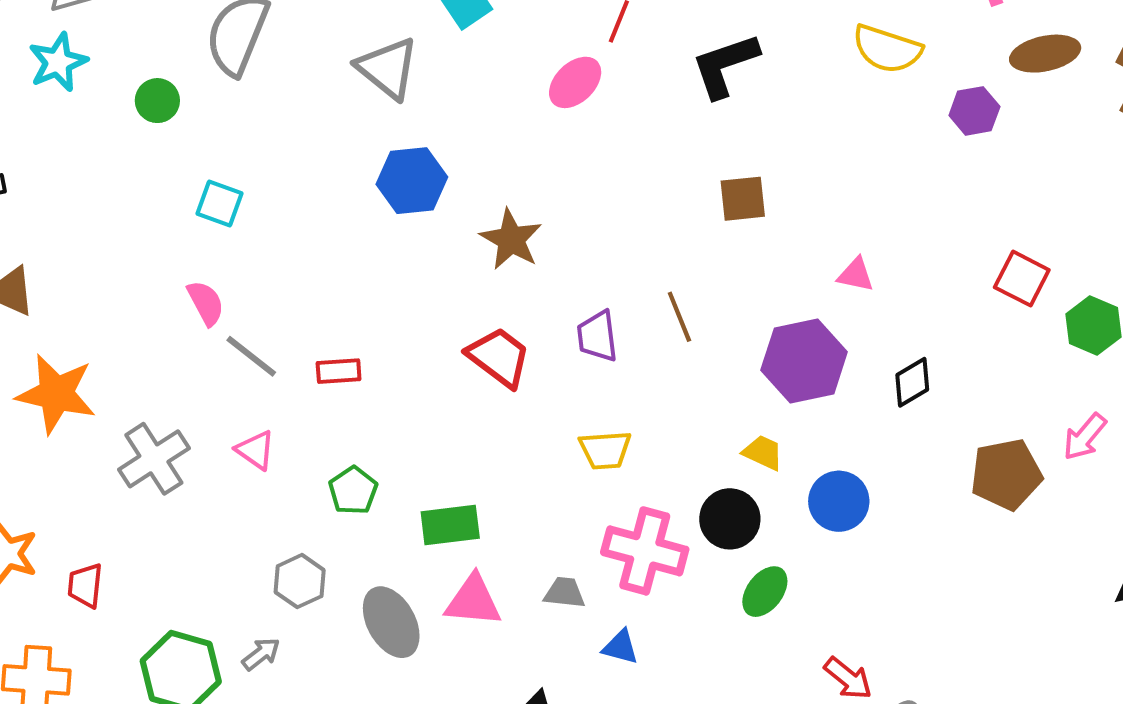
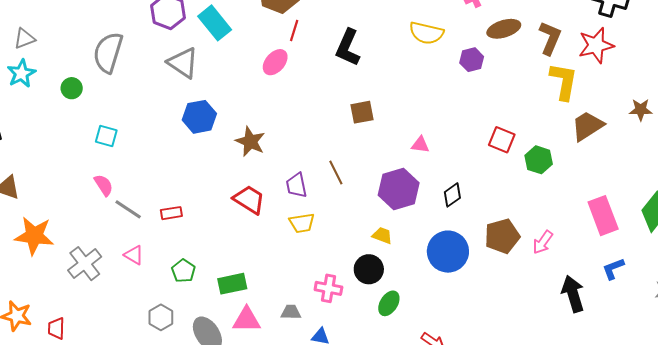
black L-shape: (725, 65) -> (348, 48), turned -42
pink arrow: (1085, 437) -> (543, 242), moved
yellow trapezoid: (605, 450) -> (302, 223), moved
blue circle: (839, 501) -> (448, 252), moved, size x1.4
pink cross: (645, 551) -> (328, 288), size x0.7

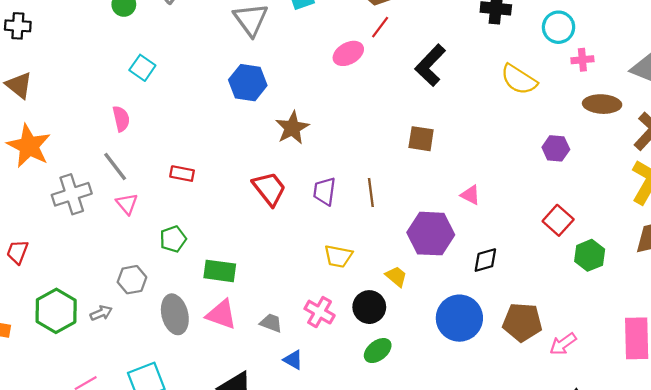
purple hexagon: (472, 60) -> (556, 148), moved
gray line: (128, 209) -> (115, 167), moved
yellow trapezoid: (302, 223) -> (338, 256), moved

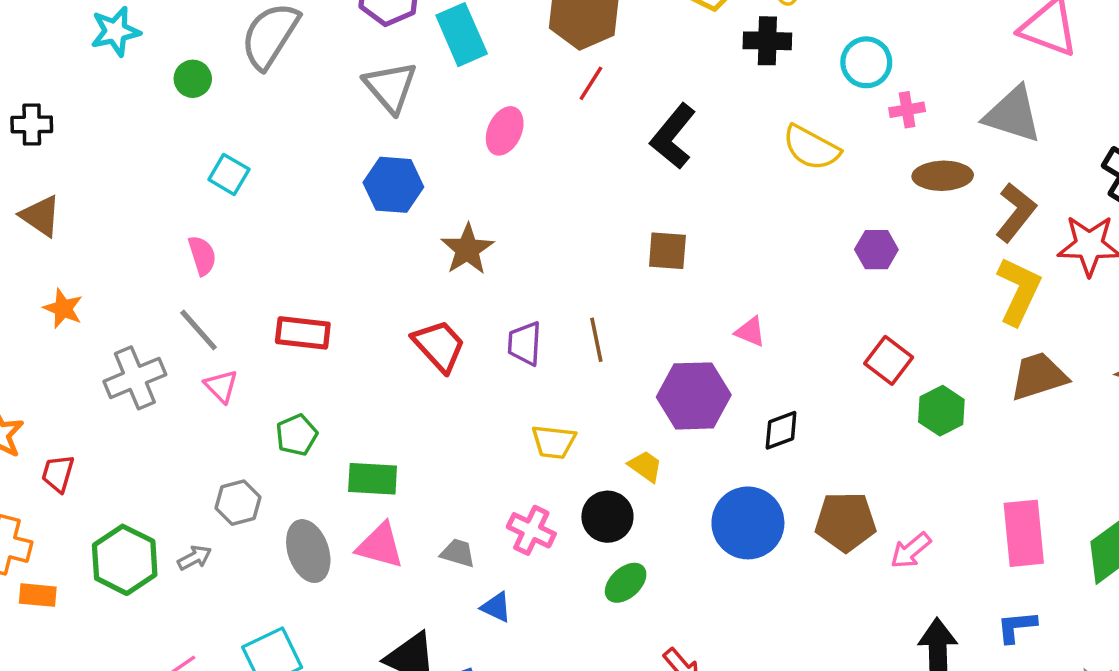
pink ellipse: (348, 53) -> (505, 131), moved, turned -32
orange star: (29, 146) -> (63, 308), size x0.6
red rectangle: (182, 174) -> (303, 333), size x1.4

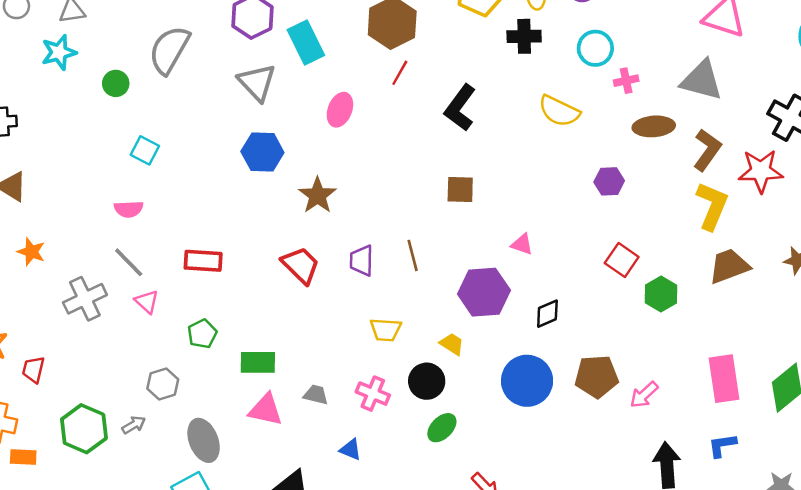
pink semicircle: (202, 255) -> (129, 209), turned 108
gray ellipse: (308, 551) -> (204, 440), moved
gray trapezoid: (458, 553) -> (316, 395), moved

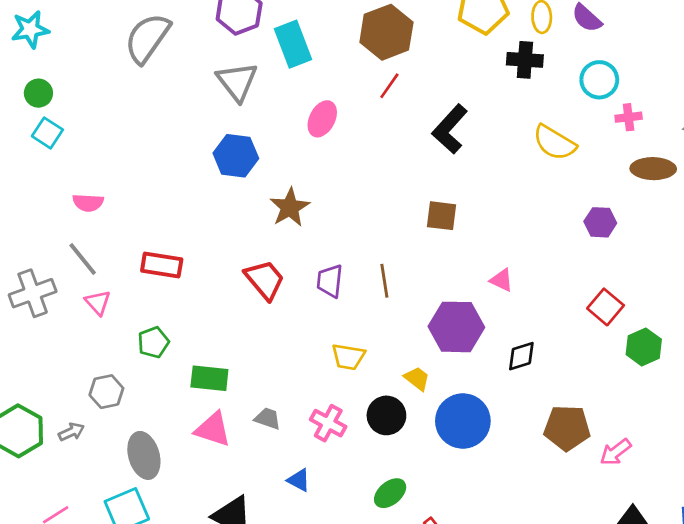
green circle: (116, 83) -> (38, 93), moved
cyan square: (145, 150) -> (47, 133), moved
blue circle: (527, 381) -> (463, 421), moved
green ellipse: (442, 428) -> (390, 493), moved

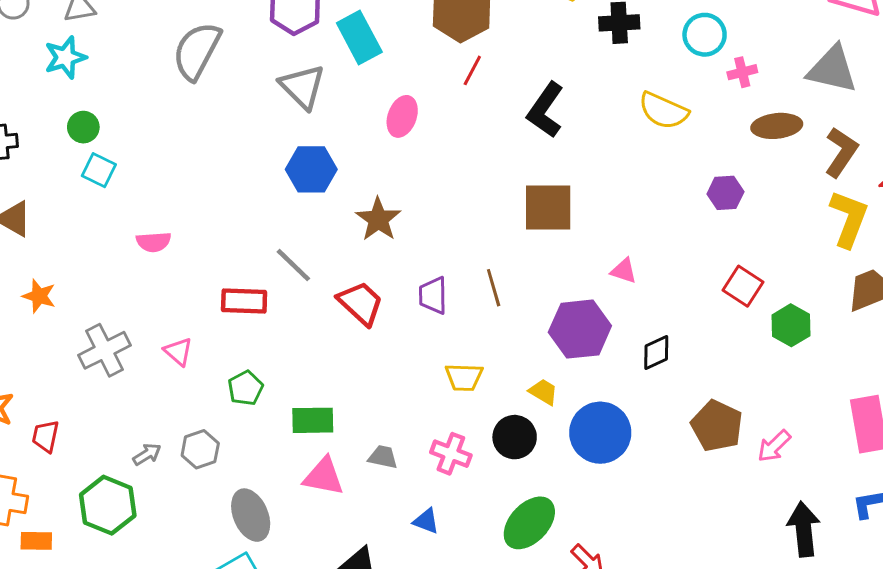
brown square: (442, 216) -> (548, 208), size x1.5
gray line: (83, 259) -> (293, 265), moved
brown pentagon: (567, 428) -> (717, 426), turned 30
gray arrow: (71, 432) -> (147, 454), moved
green ellipse: (390, 493) -> (529, 523), size x1.5

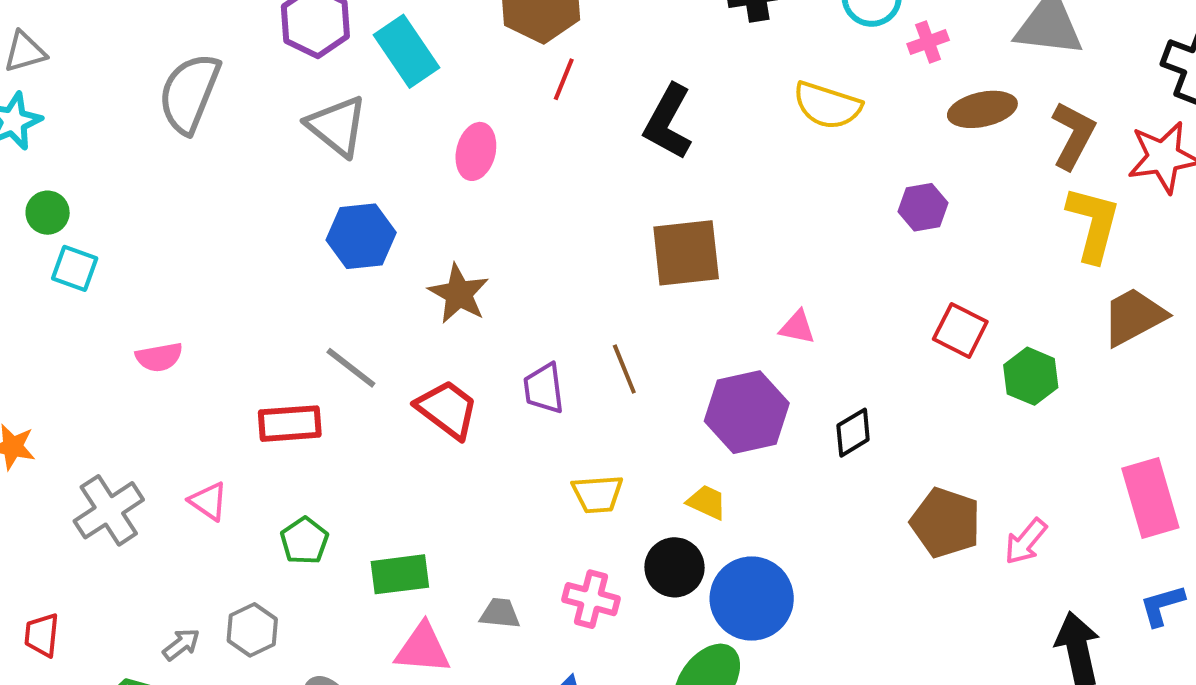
blue circle: (600, 433) -> (752, 599), moved

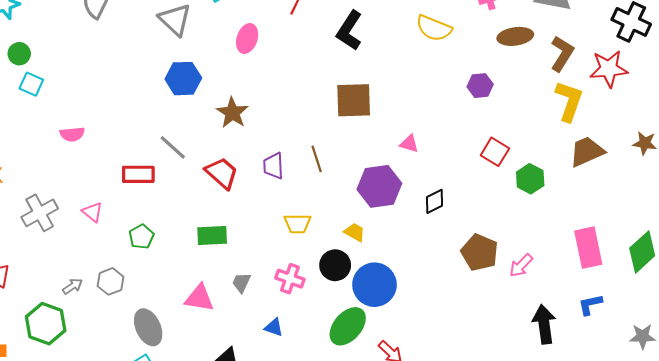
green rectangle: (400, 574) -> (212, 235), moved
gray trapezoid: (500, 613) -> (241, 283), turned -75

